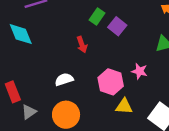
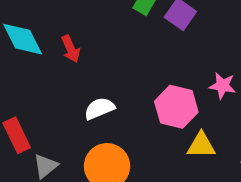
red arrow: (82, 45) -> (71, 49), moved

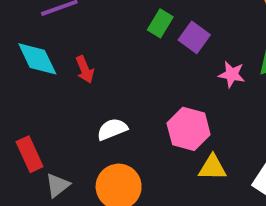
pink star: (222, 86) -> (232, 74), moved

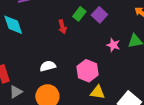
purple square: (194, 37) -> (99, 15), moved
red arrow: (85, 69) -> (62, 27), moved

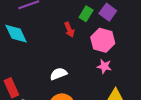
pink star: (113, 45) -> (104, 66), moved
pink hexagon: (87, 71) -> (103, 40), moved

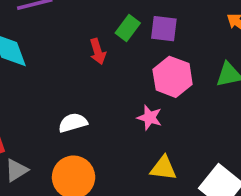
purple square: (108, 12) -> (164, 29), turned -35
pink hexagon: (103, 40) -> (173, 77), moved

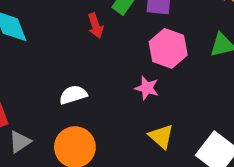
yellow triangle: (163, 168) -> (161, 136), turned 36

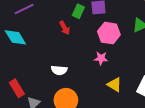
white semicircle: (73, 95) -> (59, 70), turned -147

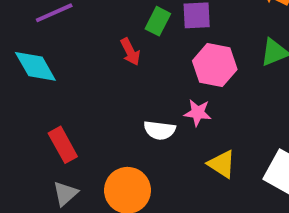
white semicircle: (59, 70) -> (160, 130), moved
red rectangle: (17, 88) -> (63, 145), moved

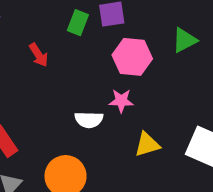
red arrow: (130, 52) -> (39, 55), moved
yellow triangle: (222, 164) -> (147, 144), turned -44

